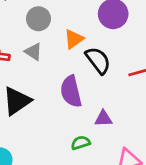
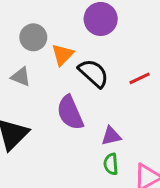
gray circle: (38, 19) -> (33, 37), moved
green semicircle: (81, 143) -> (111, 164), moved, turned -66

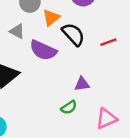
purple semicircle: (70, 113) -> (43, 50), moved, turned -48
green semicircle: (111, 164) -> (69, 107), moved, turned -126

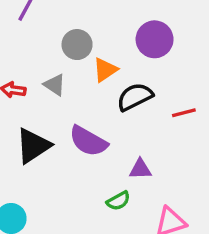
black semicircle: (73, 34) -> (135, 97), turned -80
purple semicircle: (43, 50) -> (88, 141), moved

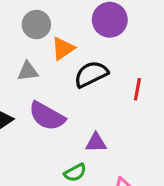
gray triangle: (55, 85) -> (28, 71), moved, turned -40
red line: (184, 113) -> (137, 89), turned -65

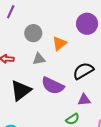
gray circle: (36, 25) -> (33, 33), moved
black semicircle: (91, 74) -> (83, 71), moved

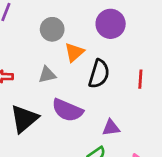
gray circle: (33, 33) -> (52, 29), moved
black semicircle: (83, 71) -> (99, 74), moved, turned 140

